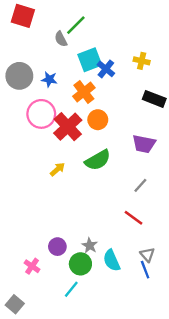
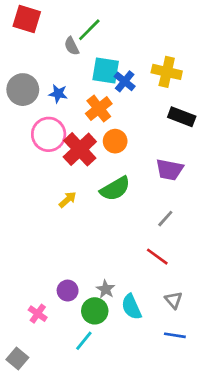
cyan square: (90, 60) -> (106, 71), turned 30
yellow cross: (142, 61) -> (167, 72), size x1.5
blue line: (145, 270) -> (175, 335), moved, turned -60

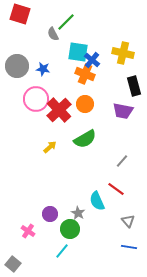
orange cross: (99, 109) -> (85, 74), moved, turned -30
black rectangle: (182, 117) -> (134, 86), turned 54
purple trapezoid: (169, 170) -> (123, 111), moved
cyan semicircle: (131, 307) -> (97, 201), moved

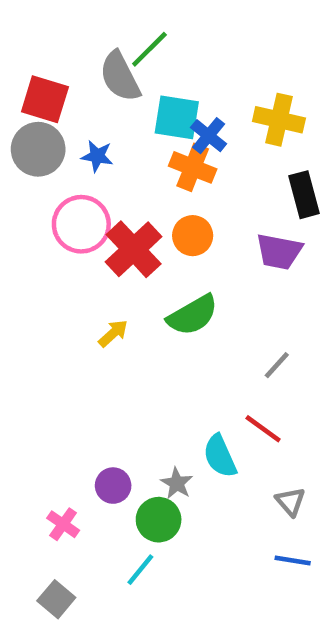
red square: (20, 14) -> (45, 99), moved
gray semicircle: (53, 34) -> (120, 77), size x1.6
gray square: (13, 264) -> (56, 599), moved

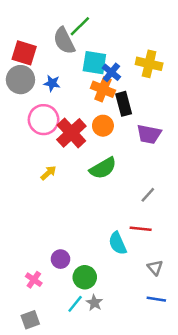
black rectangle: (304, 195) -> (124, 104), moved
yellow arrow: (113, 333) -> (48, 173), moved
red line: (263, 429) -> (141, 229), turned -30
gray star: (177, 483) -> (94, 303), moved
gray square: (56, 599) -> (30, 320), turned 30

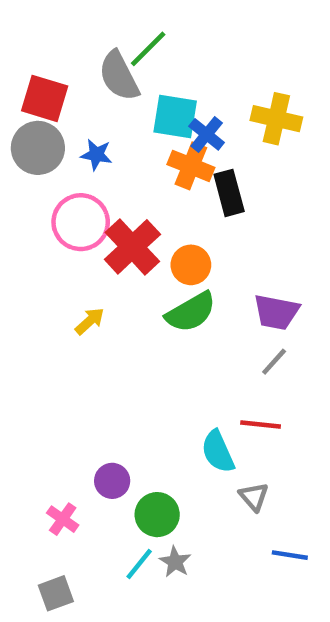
orange circle: (103, 126) -> (191, 265), moved
purple trapezoid: (149, 134) -> (276, 312), moved
gray triangle: (155, 268) -> (254, 497), moved

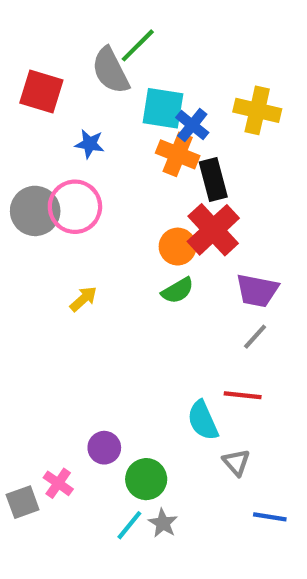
gray circle: (38, 148) -> (35, 211), moved
red cross: (132, 247) -> (213, 230), moved
green semicircle: (191, 312) -> (178, 291), size x0.7
gray square: (56, 593) -> (23, 502), moved

